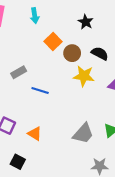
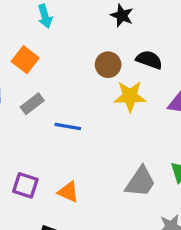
orange square: (53, 42) -> (25, 60), moved

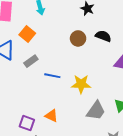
yellow star: (130, 96) -> (81, 84), moved
purple square: (25, 185) -> (27, 123), moved

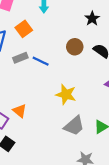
blue line: (52, 76) -> (41, 61), moved
orange triangle: (52, 116) -> (20, 111), moved

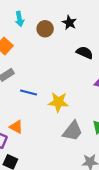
brown circle: (75, 47) -> (45, 29), moved
blue line: (41, 61) -> (29, 93), moved

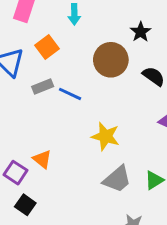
brown circle: (45, 29) -> (111, 60), moved, size x1.5
blue line: (29, 93) -> (70, 94), moved

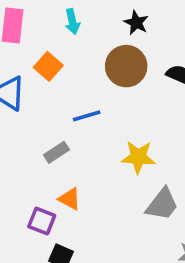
black star: (141, 32) -> (136, 23), moved
gray rectangle: (43, 87) -> (56, 152), moved
blue line: (70, 94) -> (87, 116), turned -30

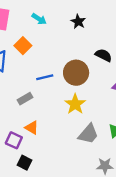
cyan arrow: (72, 22) -> (39, 19), turned -48
brown circle: (126, 66) -> (76, 73), moved
yellow star: (138, 157) -> (75, 104), turned 30

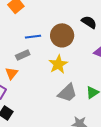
gray rectangle: (25, 99) -> (23, 55), moved
orange triangle: (32, 128) -> (12, 73), moved, turned 32

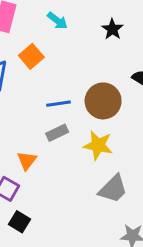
gray rectangle: (23, 55) -> (57, 133), moved
yellow star: (58, 64) -> (98, 145), turned -30

